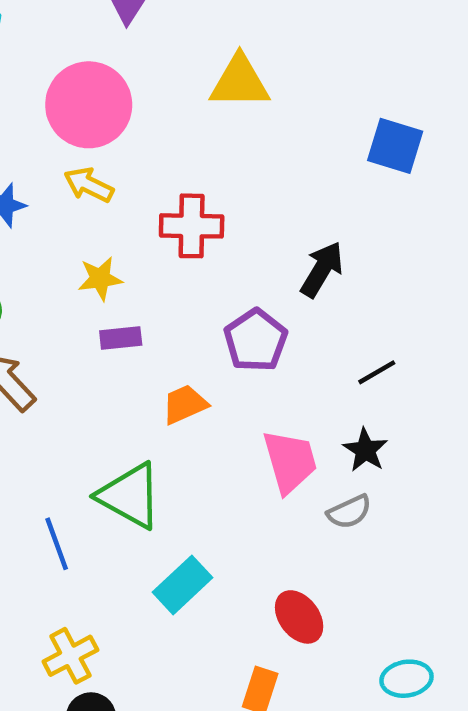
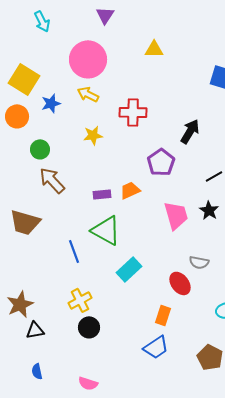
yellow triangle: (240, 82) -> (154, 49), size x0.7
purple rectangle: (121, 338) -> (102, 194), moved
gray semicircle: (349, 512) -> (199, 262), moved, turned 36

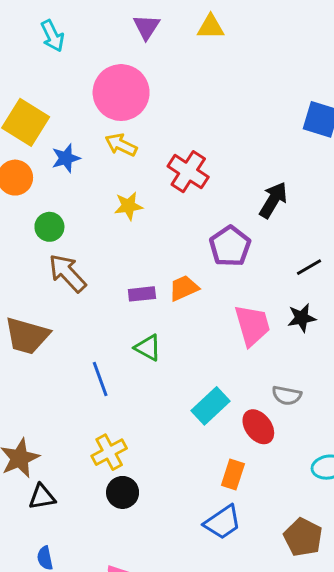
yellow triangle: (154, 49) -> (211, 27), moved
red cross: (133, 112) -> (188, 172), turned 32
black star: (209, 210) -> (302, 318), turned 30
green triangle: (106, 230) -> (148, 348), size x0.6
cyan rectangle: (129, 269) -> (211, 406), moved

